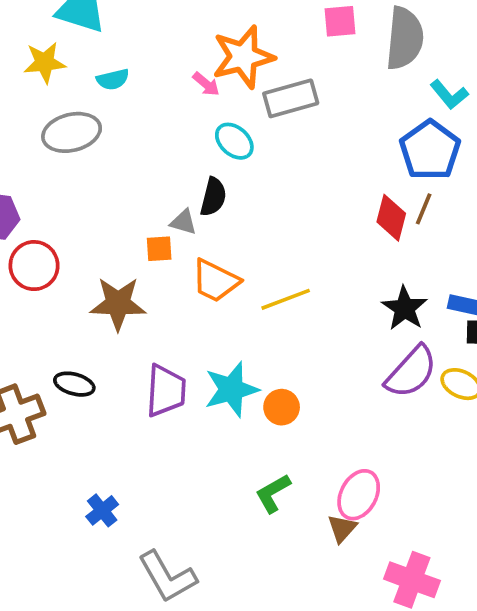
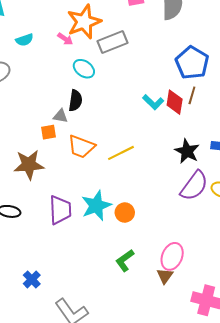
cyan semicircle: (113, 79) -> (25, 40), moved
cyan L-shape: (449, 95) -> (153, 102), moved

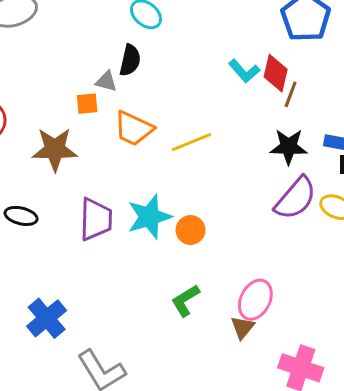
brown line: (192, 95) -> (291, 94), moved
black star: (187, 151) -> (289, 147), turned -30
blue cross: (32, 279) -> (47, 318), size x1.5

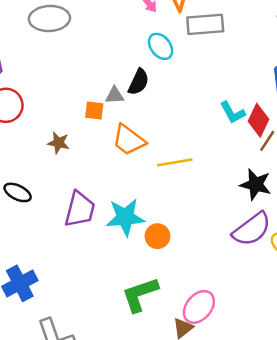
gray triangle: (106, 81) -> (115, 95), turned -30
brown star: (55, 149) -> (58, 143), size x0.6
green L-shape: (185, 300) -> (140, 294), size x1.4

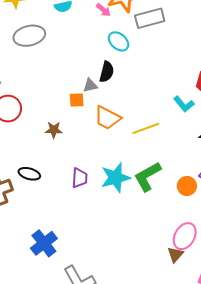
cyan L-shape: (232, 112) -> (184, 104), moved
purple trapezoid: (80, 209) -> (80, 178), size x0.7
orange circle: (157, 236) -> (187, 186), moved
green L-shape: (140, 294) -> (148, 176), moved

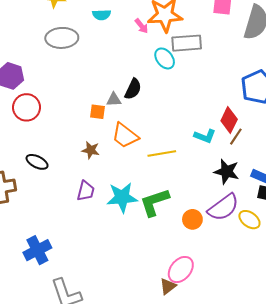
cyan ellipse: (119, 41) -> (165, 58), moved
cyan L-shape: (184, 104) -> (205, 136), turned -40
brown star: (54, 130) -> (91, 150), moved
black ellipse: (29, 174) -> (37, 162), moved

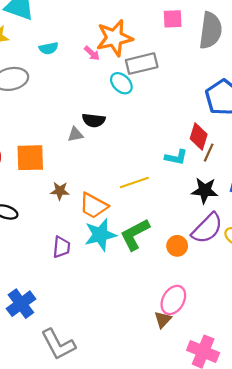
black semicircle: (133, 89) -> (94, 120), turned 80
orange square: (97, 112) -> (30, 158), moved, size x1.8
orange trapezoid: (125, 136) -> (93, 206), moved
purple trapezoid: (86, 191) -> (61, 247), moved

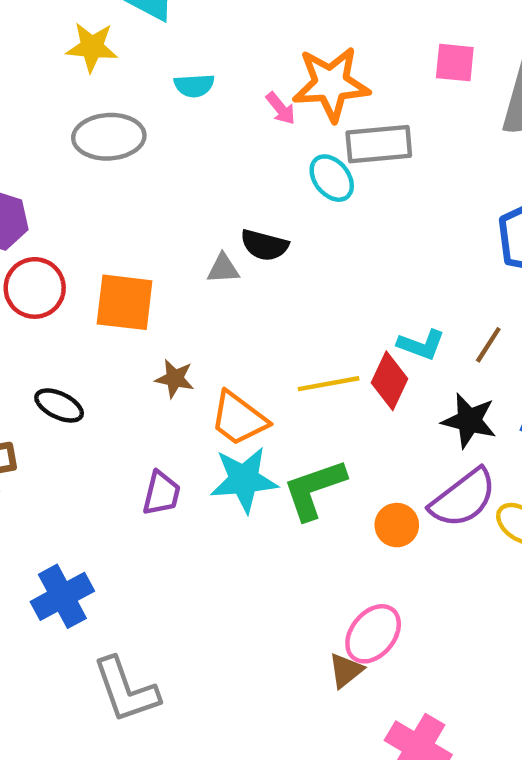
red diamond: (199, 136) -> (389, 381), moved

